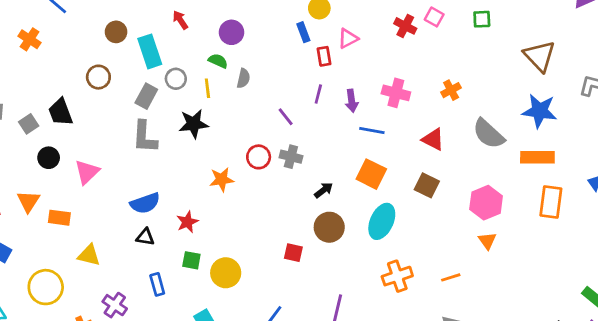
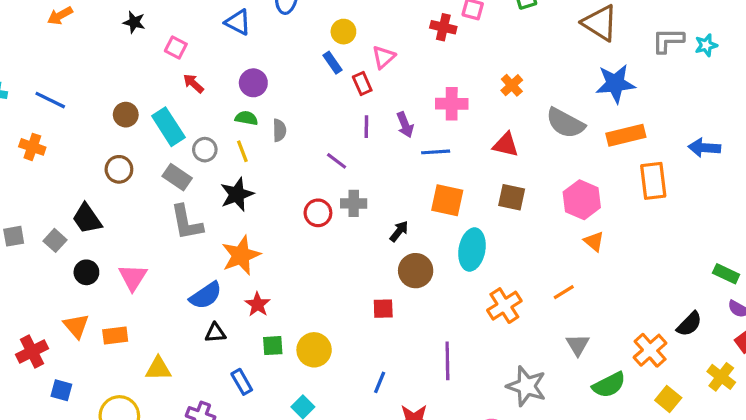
gray rectangle: (146, 96) -> (177, 177), turned -70
orange star: (222, 179) -> (241, 255), moved, size x1.4

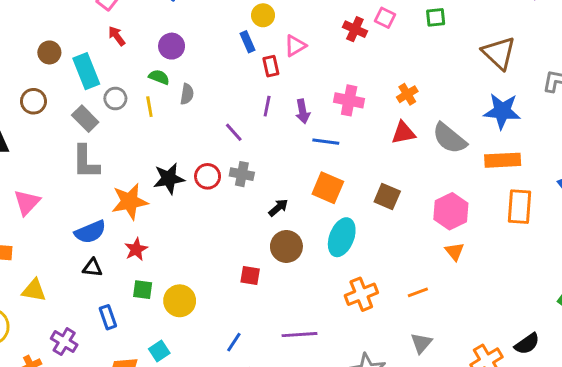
red triangle: (506, 145) -> (403, 133), moved, turned -35
black star: (237, 194) -> (169, 179), moved
purple line: (447, 361) -> (299, 335), turned 76

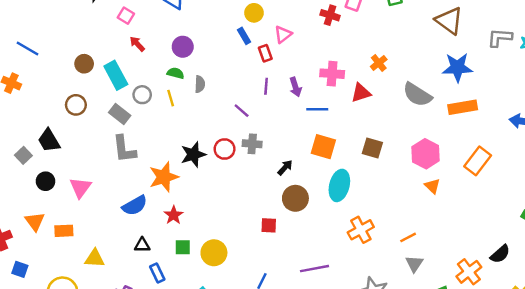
red triangle: (403, 133) -> (361, 93), moved
orange rectangle: (519, 207) -> (478, 161), moved, turned 40
black triangle: (92, 268) -> (142, 245), moved
orange line: (418, 292) -> (408, 237), moved

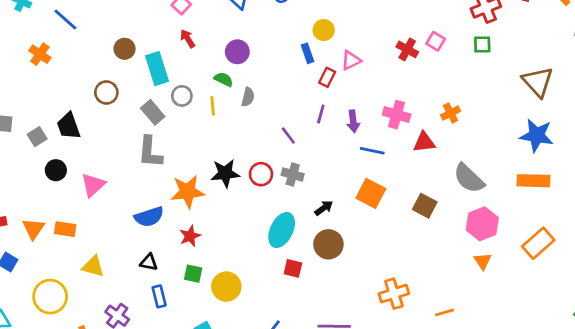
red rectangle: (265, 53) -> (327, 77), turned 35
gray semicircle: (417, 95) -> (469, 178), moved
cyan ellipse: (339, 185) -> (282, 230), moved
orange triangle: (35, 221) -> (33, 229), moved

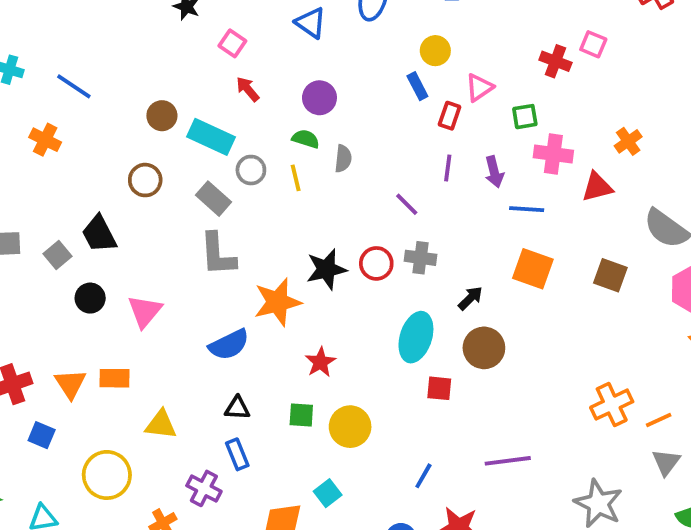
green square: (482, 44) -> (525, 117), moved
cyan rectangle: (157, 69) -> (211, 137), turned -40
red star: (190, 236) -> (320, 362), moved
orange cross: (394, 294) -> (612, 405), moved
blue rectangle: (159, 296) -> (237, 454), moved

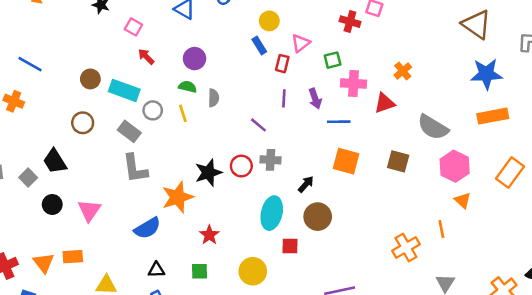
orange line: (659, 420) -> (441, 229), moved, turned -72
yellow circle: (350, 427) -> (253, 271), moved

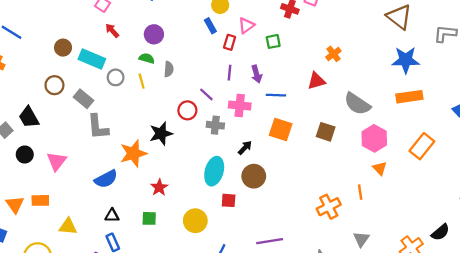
pink cross: (354, 84) -> (240, 105), moved
gray rectangle: (129, 131) -> (83, 99), moved
red circle: (241, 166) -> (187, 110), moved

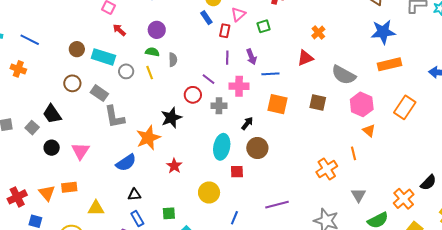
green square: (149, 218) -> (169, 213), moved

